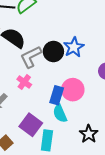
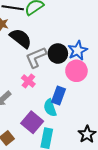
pink circle: (73, 90) -> (76, 71), moved
cyan semicircle: (60, 113) -> (50, 108), moved

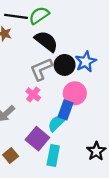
black semicircle: (21, 38) -> (46, 41), moved
pink circle: (76, 71) -> (75, 93), moved
cyan semicircle: (50, 108) -> (56, 123), turned 66

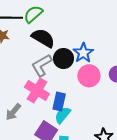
pink circle: (75, 93) -> (89, 76), moved
pink cross: (33, 95) -> (37, 90), size x1.6
blue rectangle: (65, 110) -> (59, 102), moved

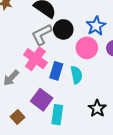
blue star: (83, 53) -> (96, 26), moved
cyan semicircle: (63, 115) -> (76, 75), moved, turned 126

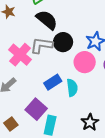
gray L-shape: (42, 35) -> (41, 45), turned 30
pink cross: (35, 59) -> (20, 55), moved
blue rectangle: (56, 71) -> (53, 82), turned 36

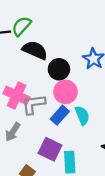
gray L-shape: (41, 45) -> (34, 104), moved
pink circle: (85, 62) -> (65, 92), moved

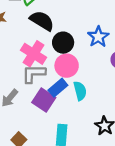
pink cross: (17, 95) -> (33, 54), moved
purple square: (50, 149) -> (44, 100), moved

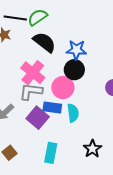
blue star: (98, 37) -> (76, 50), moved, turned 30
black circle: (63, 43) -> (74, 70), moved
blue rectangle: (58, 88) -> (52, 108), turned 42

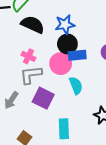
pink cross: (33, 73) -> (28, 56), size x0.6
blue rectangle: (52, 108) -> (77, 55), moved

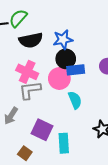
black semicircle: (33, 25) -> (31, 40), turned 145
pink cross: (28, 56) -> (27, 72), size x1.5
purple square: (43, 98) -> (42, 130), moved

